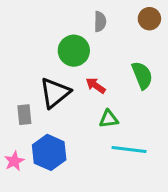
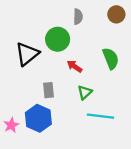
black triangle: (55, 93) -> (27, 54), moved
gray rectangle: (24, 115) -> (49, 90), moved
green triangle: (109, 119) -> (85, 92), turned -35

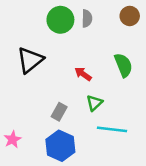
green circle: (58, 39) -> (60, 20), moved
gray rectangle: (49, 90) -> (59, 112), moved, turned 35
blue hexagon: (38, 118) -> (60, 146), moved

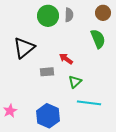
green semicircle: (123, 65) -> (98, 39), moved
gray rectangle: (59, 112) -> (47, 72), moved, turned 56

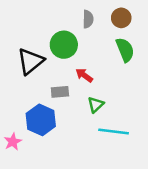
brown circle: (103, 13) -> (121, 18), moved
green circle: (48, 16) -> (64, 45), moved
blue hexagon: (48, 116) -> (41, 120), moved

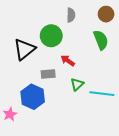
brown circle: (121, 18) -> (106, 14), moved
cyan line: (114, 131) -> (102, 94), moved

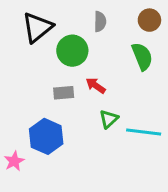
black triangle: (24, 49) -> (37, 27), moved
gray rectangle: (48, 74) -> (64, 93), moved

